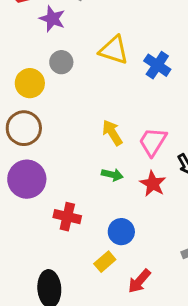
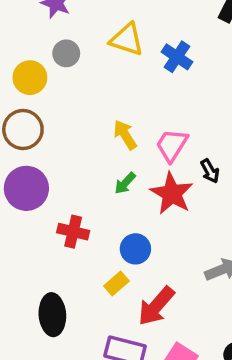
green arrow: (112, 175) -> (125, 183), turned 120
red star: (153, 184) -> (172, 194), size x1.4
red arrow: (139, 281) -> (156, 306), size x1.4

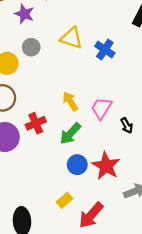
green arrow: (125, 183) -> (70, 134), size x1.5
red star: (172, 194) -> (106, 166), moved
red cross: (73, 232) -> (36, 123), moved, turned -36
blue circle: (135, 249) -> (77, 165), moved

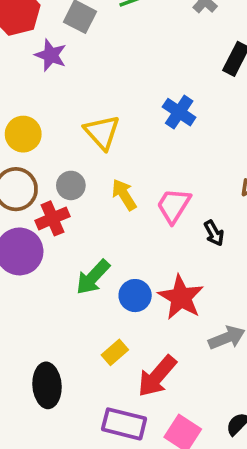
yellow triangle: (71, 38) -> (102, 132), moved, turned 30
gray circle: (31, 47) -> (71, 185), moved
red cross: (36, 123) -> (53, 218), moved
green arrow: (70, 134) -> (93, 277), moved

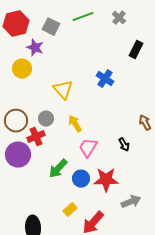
yellow circle: (23, 134) -> (22, 69), moved
pink trapezoid: (174, 206) -> (88, 148), moved
red star: (181, 297) -> (106, 180), turned -30

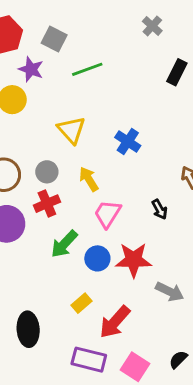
green line: (83, 17) -> (87, 69), moved
blue cross: (105, 79) -> (128, 142), moved
red cross: (36, 137) -> (47, 204), moved
gray arrow: (131, 202) -> (170, 292), turned 48

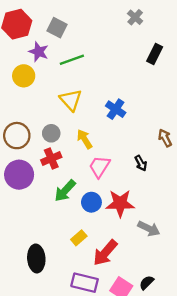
green line: (87, 69) -> (72, 60), moved
black semicircle: (178, 360) -> (147, 283), moved

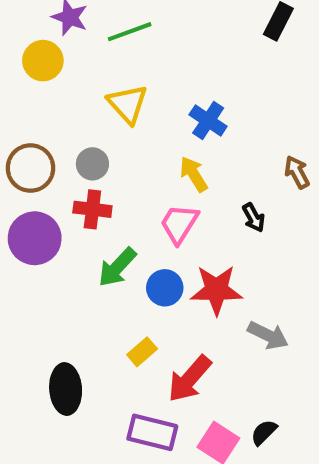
yellow arrow: (85, 139) -> (194, 174), moved
red cross: (51, 159) -> (92, 209), turned 30

